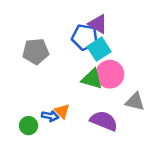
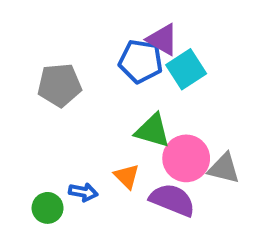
cyan square: (99, 49) -> (186, 69), moved
pink circle: (110, 74) -> (186, 158), moved
orange triangle: (62, 111) -> (127, 176), moved

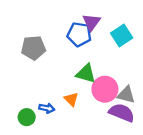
purple triangle: (162, 40) -> (91, 22), turned 36
cyan square: (186, 69) -> (122, 36), moved
purple semicircle: (172, 200) -> (122, 113), moved

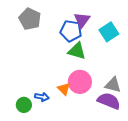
gray pentagon: (33, 48) -> (30, 19), moved, turned 30
green triangle: (86, 74) -> (77, 51), moved
pink circle: (105, 89) -> (80, 82), moved

